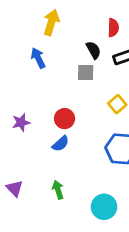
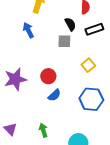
purple star: (21, 123) -> (15, 79), size x1.6
blue semicircle: (61, 144) -> (54, 95), moved

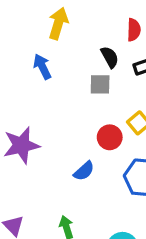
red circle: (48, 76) -> (110, 137), moved

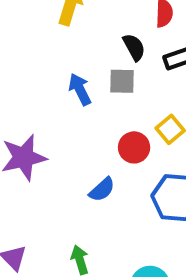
blue arrow: (42, 67) -> (80, 89), moved

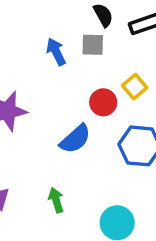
blue semicircle: (102, 190) -> (75, 139), size x1.4

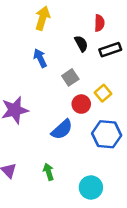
gray square: (93, 45) -> (70, 77), moved, turned -35
blue arrow: (56, 52) -> (40, 58), moved

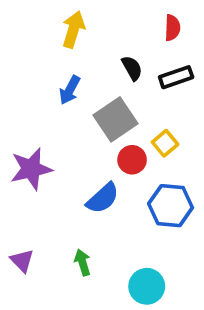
red semicircle: (99, 23) -> (172, 28), moved
blue arrow: (40, 58) -> (70, 90), turned -126
gray square: (70, 77) -> (116, 119), size x1.6

